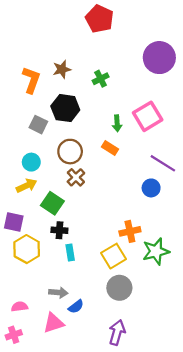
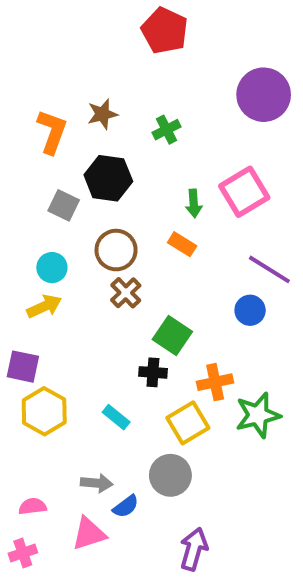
green square: (52, 203) -> (172, 335), moved
black cross: (59, 230) -> (153, 372), moved
cyan rectangle: (70, 253) -> (116, 417), turned -42
gray circle: (119, 288) -> (170, 475), moved

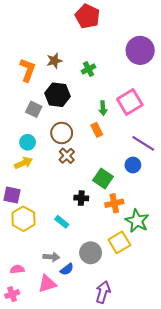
orange rectangle: (182, 244) -> (97, 130), turned 32
green square: (172, 335) -> (103, 178), moved
green star: (258, 415) -> (137, 221), turned -30
yellow square: (188, 423) -> (119, 242), moved

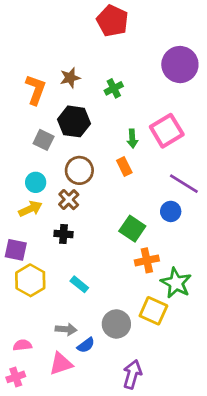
brown cross: (67, 156) -> (69, 200), moved
black cross: (81, 198) -> (63, 234), moved
yellow square: (119, 242) -> (153, 311), turned -35

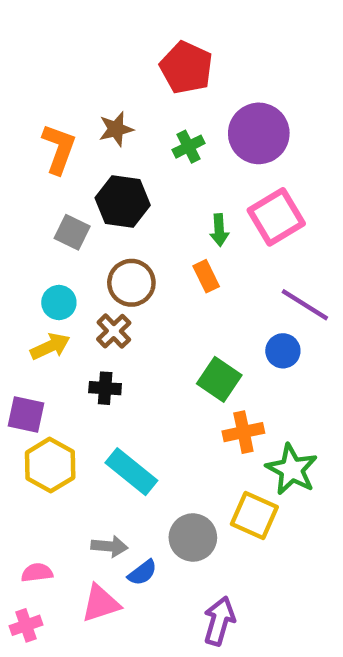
red pentagon: (112, 21) -> (186, 68), moved
purple circle: (180, 65) -> (259, 133), moved
cyan rectangle: (79, 284) -> (131, 472), size x1.6

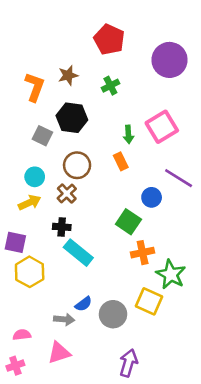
purple circle: (259, 133) -> (170, 60), moved
blue circle: (283, 351) -> (152, 197), moved
cyan rectangle: (131, 472) -> (78, 253), moved
blue semicircle: (142, 573) -> (83, 304), moved

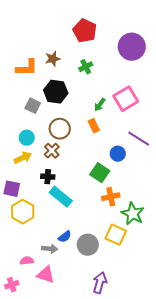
orange L-shape: (35, 87) -> (27, 68), turned 70
green arrow: (128, 134) -> (100, 105), turned 40
pink semicircle: (22, 335) -> (27, 261), moved
pink triangle: (59, 353) -> (46, 275), turned 36

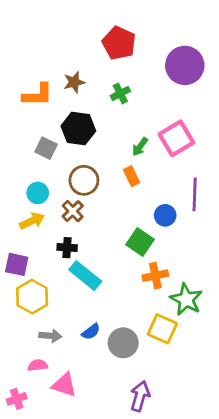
purple line: (139, 139) -> (195, 194), turned 60
gray arrow: (50, 249) -> (50, 336), moved

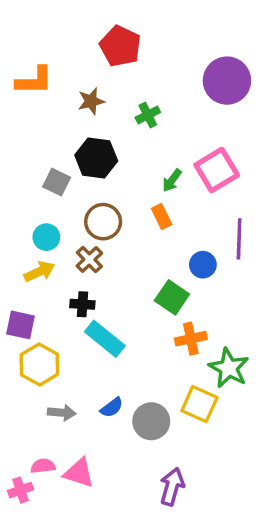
red pentagon: (119, 43) -> (120, 46), moved
orange L-shape: (38, 95) -> (34, 81), moved
pink semicircle: (38, 365) -> (43, 466), moved

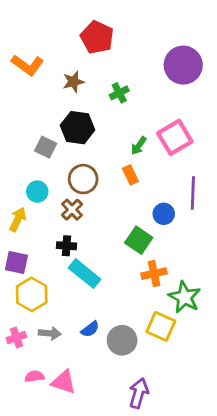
orange L-shape: (34, 81) -> (28, 65), turned 36
yellow arrow: (39, 272) -> (18, 219), moved, turned -40
pink cross: (20, 490) -> (16, 337), moved

